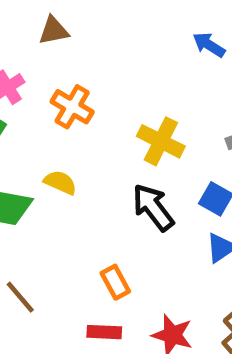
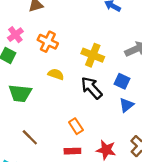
yellow semicircle: (60, 182) -> (56, 74), moved

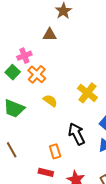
orange cross: (48, 42) -> (37, 74), moved
black arrow: (92, 88) -> (77, 134), moved

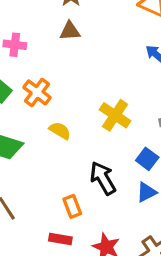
brown triangle: (50, 35) -> (70, 31), moved
pink cross: (24, 56) -> (15, 45), moved, turned 32

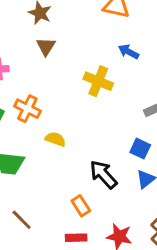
brown triangle: (70, 31) -> (46, 46), turned -42
yellow cross: (115, 115) -> (98, 81), moved

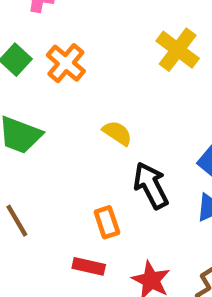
yellow semicircle: (55, 139) -> (117, 133), moved

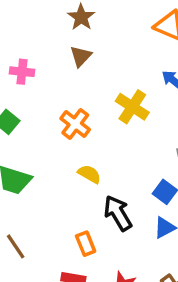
orange cross: (66, 63) -> (75, 124), moved

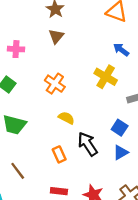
yellow cross: (132, 107) -> (106, 77), moved
orange rectangle: (86, 244) -> (59, 154), moved

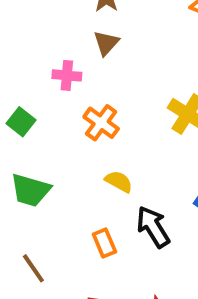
pink cross: (16, 49) -> (67, 75), moved

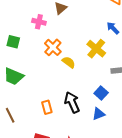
green square: (21, 122) -> (13, 42), turned -32
yellow semicircle: (119, 181) -> (69, 62), moved

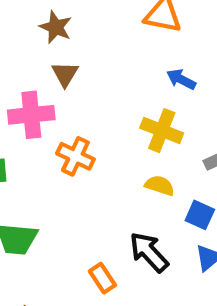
pink cross: (39, 22) -> (31, 115), size x1.5
yellow semicircle: (69, 62) -> (160, 185), moved

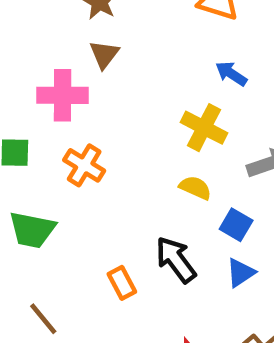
orange cross: (75, 156) -> (84, 165), moved

